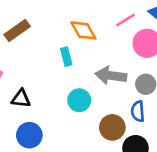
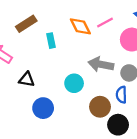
pink line: (126, 20) -> (105, 22), moved
cyan rectangle: (66, 57) -> (51, 41), moved
blue circle: (29, 135) -> (43, 108), moved

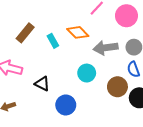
orange diamond: (80, 26) -> (78, 32), moved
black triangle: (27, 79) -> (42, 84), turned 35

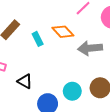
cyan circle: (87, 73) -> (72, 91), moved

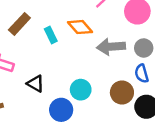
cyan circle: (72, 91) -> (81, 90), moved

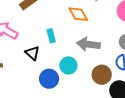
cyan rectangle: (51, 35) -> (51, 36), moved
gray arrow: (111, 47) -> (88, 44), moved

